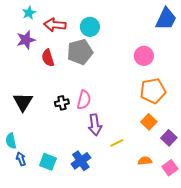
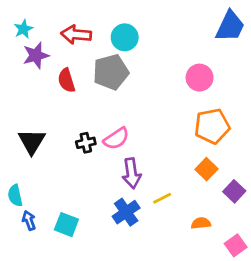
cyan star: (29, 13) -> (23, 29), moved
pink semicircle: (84, 100) -> (116, 139), turned 42
blue cross: (81, 161) -> (126, 212), moved
pink square: (170, 168) -> (236, 245), moved

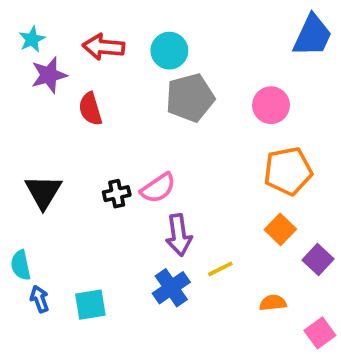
gray pentagon: (111, 72) -> (190, 98), moved
cyan square: (66, 225) -> (90, 305), turned -30

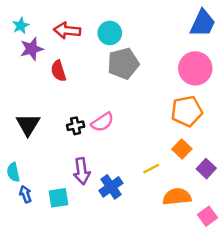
pink circle: (271, 105) -> (195, 68), moved, size x1.4
purple arrow: (179, 235) -> (82, 171), moved
yellow line: (220, 269) -> (151, 169), moved
orange semicircle: (273, 303) -> (177, 197), size x1.6

